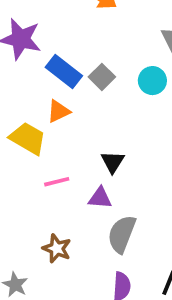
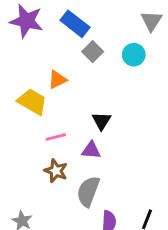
blue rectangle: (64, 72) -> (75, 24), moved
gray semicircle: (122, 234) -> (88, 191), moved
brown star: (57, 249) -> (56, 171), moved

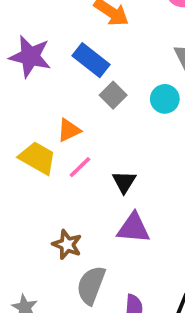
pink line: (56, 137) -> (80, 167), moved, turned -30
purple triangle: (91, 150) -> (133, 228), moved, size x1.4
gray semicircle: (88, 191) -> (91, 285), moved

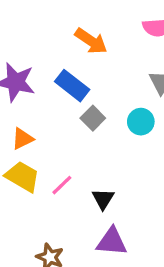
orange triangle: (69, 130) -> (22, 139), moved

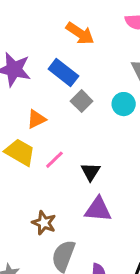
orange triangle: (22, 139) -> (36, 119), moved

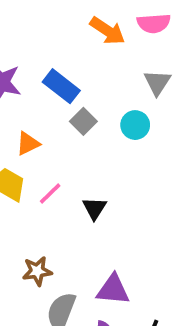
orange arrow: (80, 33) -> (107, 31), moved
purple triangle: (98, 209) -> (113, 290), moved
brown star: (44, 223) -> (37, 271), turned -30

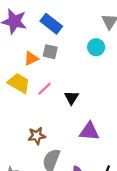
gray square: (83, 121) -> (50, 52), moved, turned -32
purple triangle: (113, 290) -> (89, 131), moved

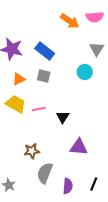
orange triangle: (31, 58) -> (19, 79), moved
pink line: (45, 89) -> (39, 109), turned 32

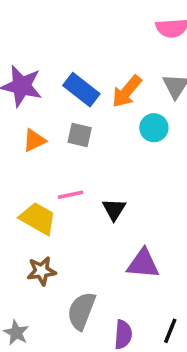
orange arrow: (70, 21) -> (127, 91), moved, turned 96
yellow trapezoid: (16, 104) -> (38, 218), moved
brown star: (32, 151) -> (41, 271), moved

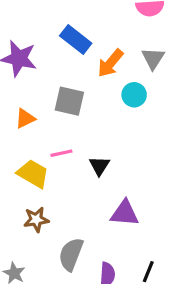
blue rectangle: (81, 90) -> (76, 40), moved
gray square: (80, 135) -> (69, 101), size x1.4
orange triangle: (34, 140) -> (25, 118), moved

